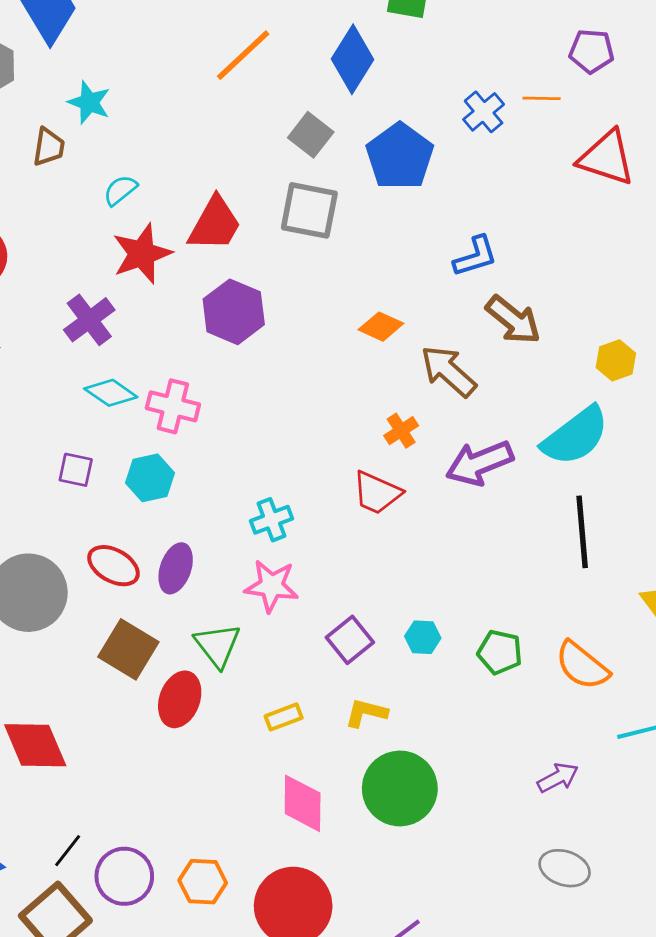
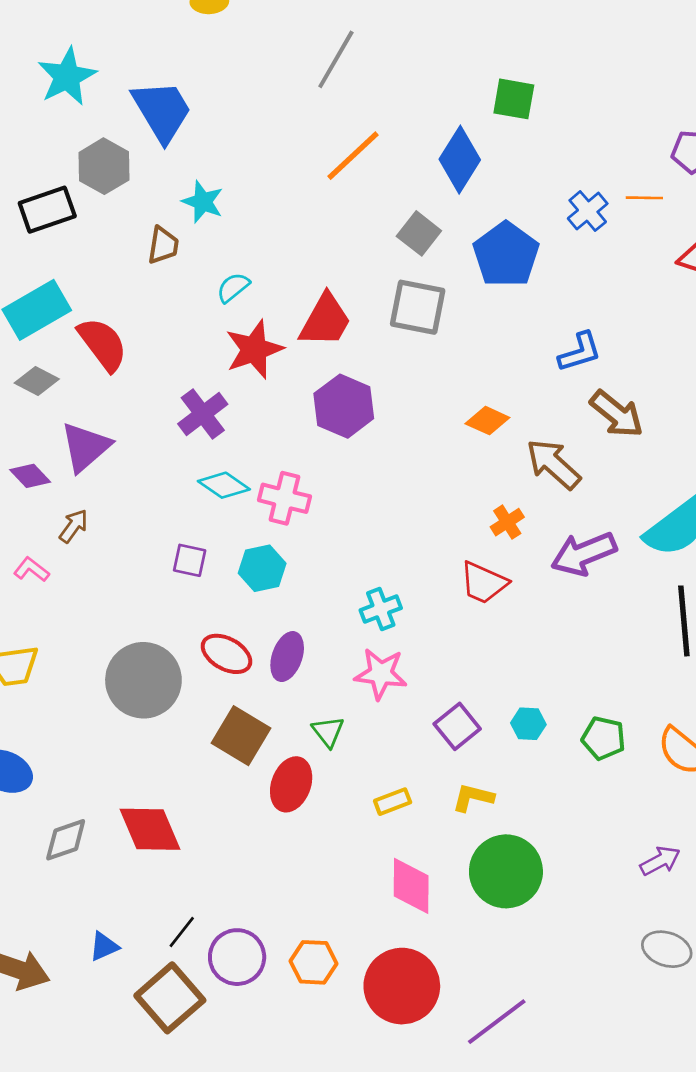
green triangle: (217, 645) -> (328, 732), size x0.7

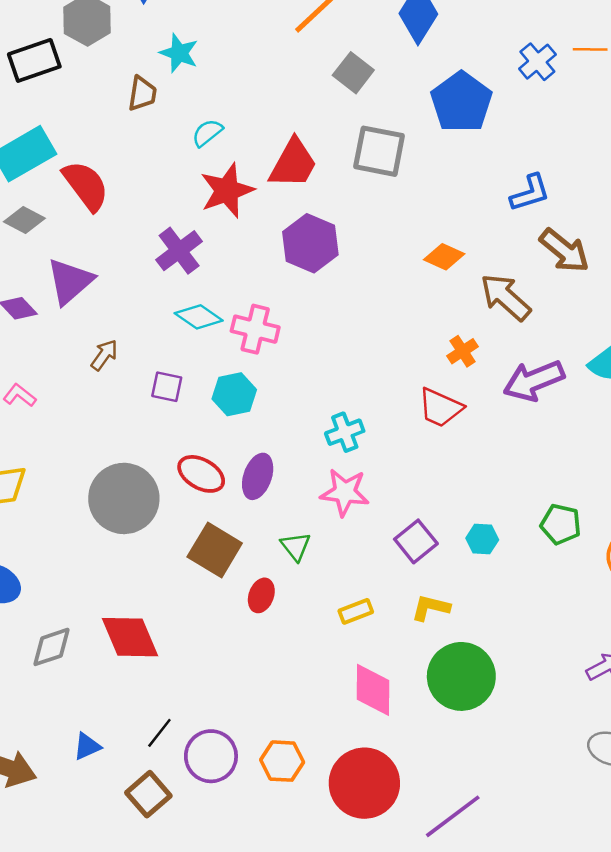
gray square: (419, 233) -> (353, 73), moved
brown arrow: (74, 526) -> (104, 355), moved
green pentagon: (603, 738) -> (561, 524), moved
red ellipse: (291, 784) -> (261, 595), size x0.7
brown square: (170, 998) -> (148, 794), size x0.7

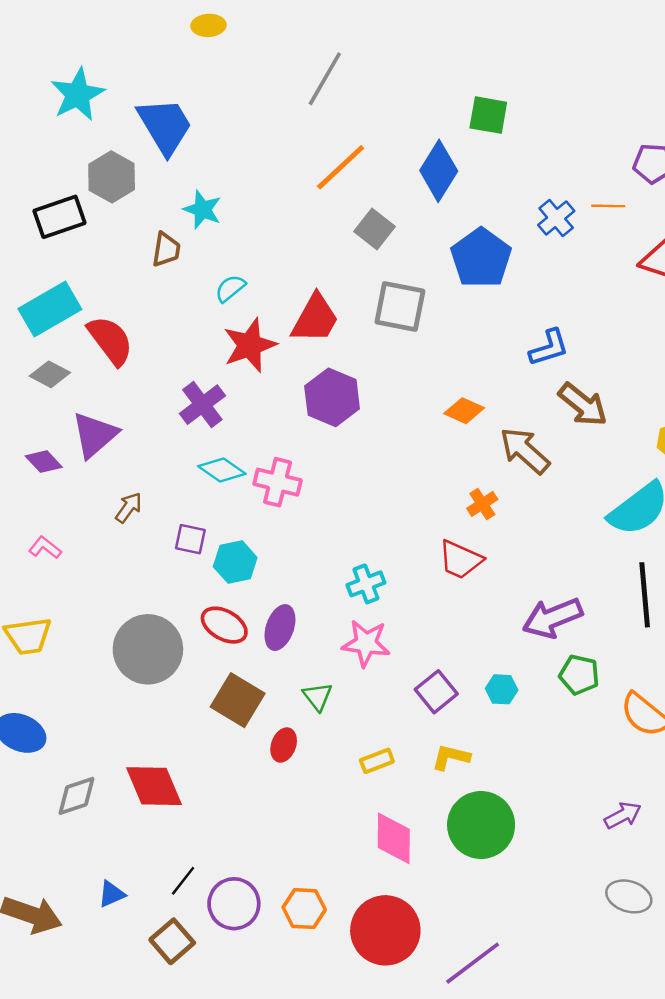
purple arrow: (534, 381) -> (553, 618), moved
cyan hexagon: (234, 394) -> (235, 562), moved

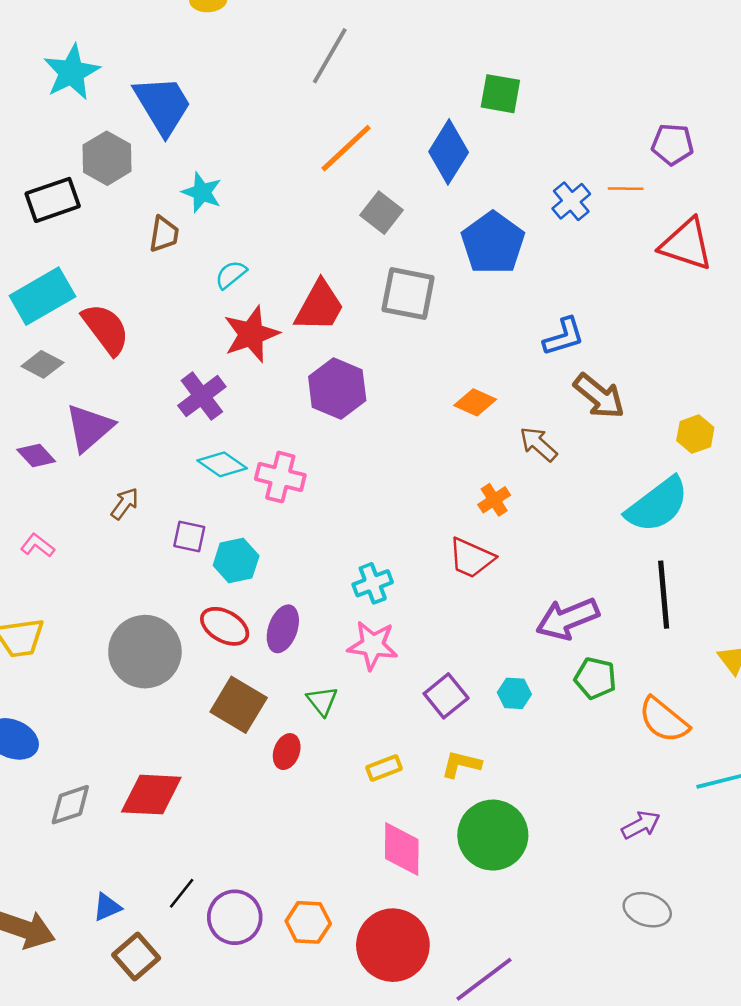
brown arrow: (525, 451) -> (538, 444), size x0.7
red diamond: (154, 786) -> (151, 795), turned -64
brown square: (172, 941) -> (136, 957), moved

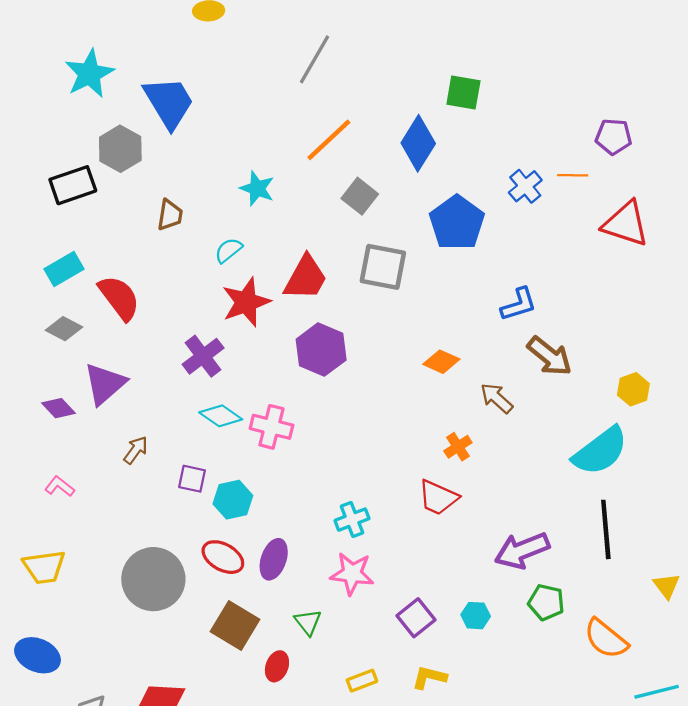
cyan star: (202, 192) -> (257, 188), moved
cyan rectangle: (42, 296) -> (64, 269), size x0.7

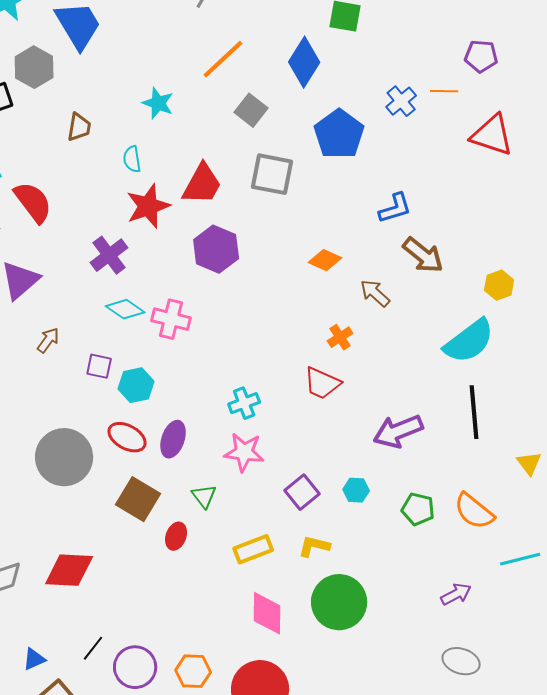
cyan semicircle: (228, 250) -> (132, 159), turned -60
green pentagon: (546, 602) -> (418, 509), moved
yellow rectangle: (362, 681) -> (253, 549), size x1.4

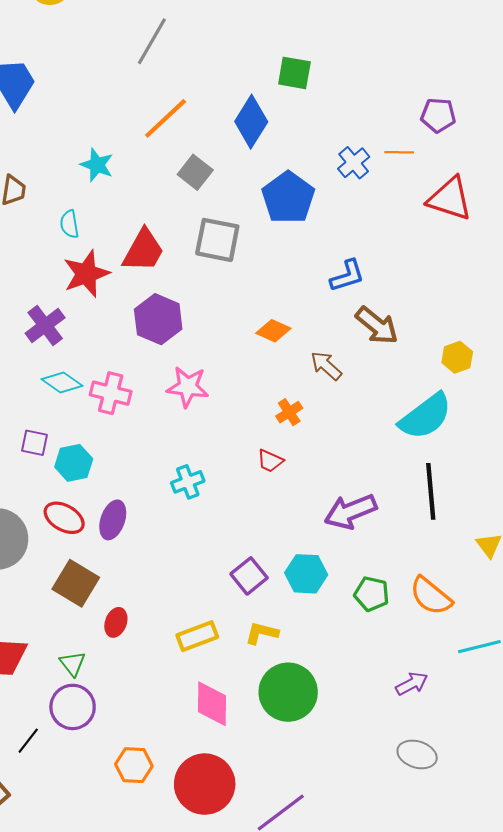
red trapezoid: (322, 383) -> (270, 461), size x0.7
pink star: (244, 452) -> (188, 387), moved
cyan hexagon: (356, 490) -> (306, 574), size x1.5
green triangle: (204, 496) -> (73, 664), moved
purple circle: (135, 667) -> (73, 707), moved

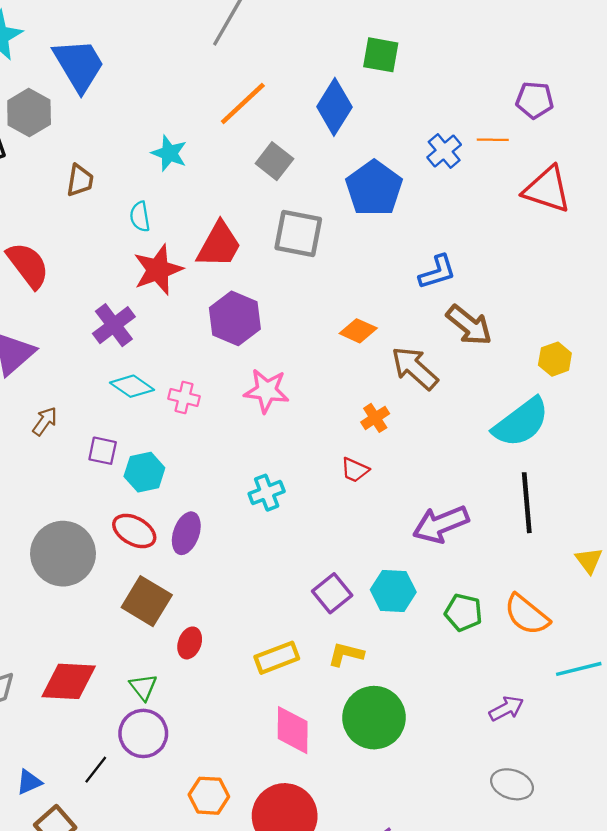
brown arrow: (326, 366) -> (415, 368), size x1.4
pink cross: (111, 393) -> (184, 398), size x0.7

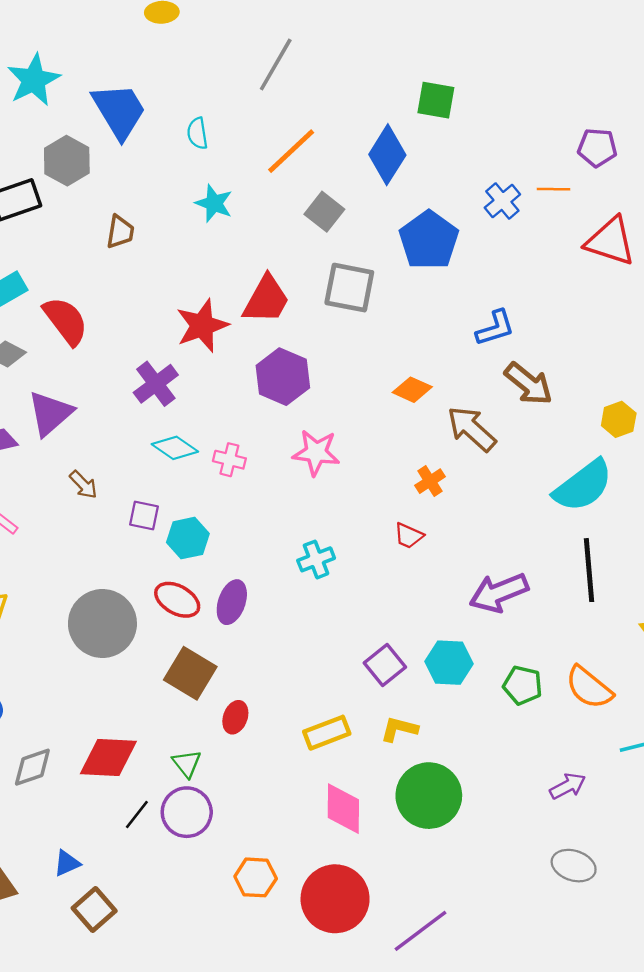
cyan semicircle: (140, 217) -> (197, 133), moved
brown arrow: (45, 421) -> (83, 485), turned 100
black line: (96, 770) -> (137, 815), moved

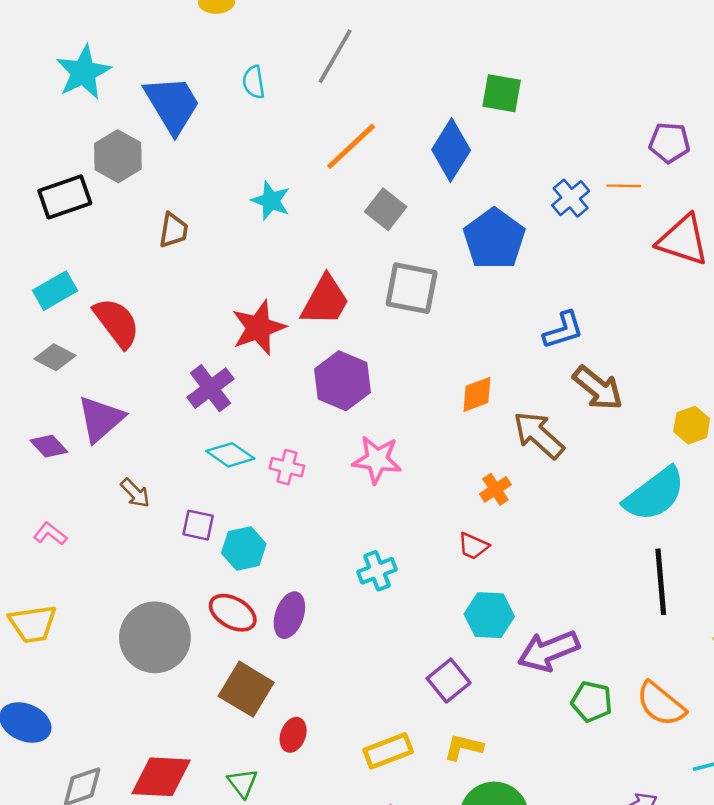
cyan semicircle: (197, 133) -> (254, 82), moved
orange diamond: (412, 390) -> (477, 394), turned -45
purple arrow: (499, 593) -> (549, 651), moved
cyan hexagon: (449, 663) -> (489, 615), moved

